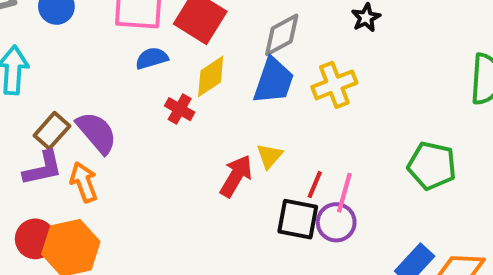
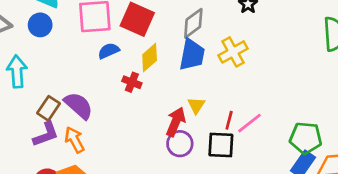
green pentagon: (432, 166) -> (306, 138), moved
pink line: (344, 193) -> (250, 123), turned 44
purple circle: (336, 222) -> (180, 144), moved

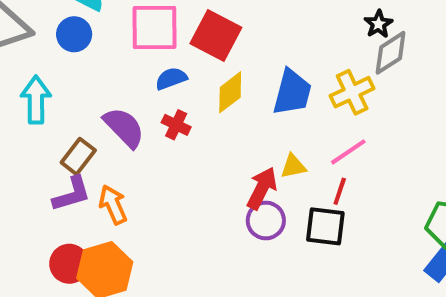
gray diamond: (193, 23) -> (391, 53), moved
red cross: (132, 82) -> (176, 125), moved
yellow triangle: (196, 105) -> (293, 166), turned 42
purple semicircle: (79, 106) -> (124, 127), moved
pink line: (250, 123) -> (348, 152), moved

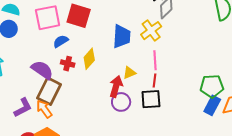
yellow diamond: (230, 92) -> (89, 59), moved
pink line: (348, 152) -> (155, 60), turned -48
brown rectangle: (78, 156) -> (49, 91), moved, size x1.5

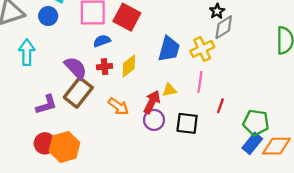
red cross: (68, 64) -> (105, 67), turned -32
red line: (155, 80) -> (220, 106), moved
orange arrow: (44, 109) -> (118, 106), moved, turned 150

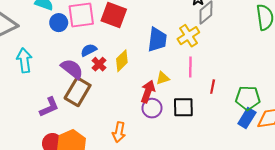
blue circle: (48, 16) -> (59, 23), moved
blue semicircle: (102, 41) -> (89, 50), moved
red cross: (105, 67) -> (99, 64), turned -32
orange arrow: (118, 106) -> (119, 132), moved, turned 72

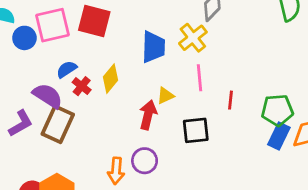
purple L-shape: (49, 107) -> (21, 123), moved
purple circle: (152, 108) -> (145, 161), moved

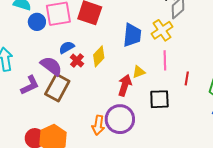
purple circle: (145, 161) -> (120, 119), size x1.5

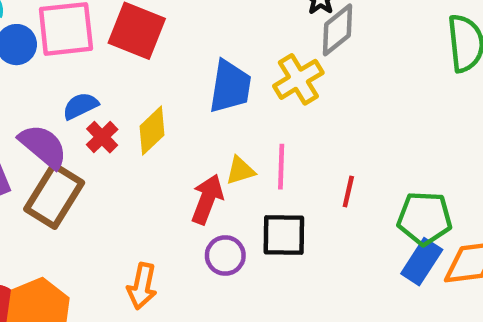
pink line: (165, 60) -> (281, 167), moved
purple circle: (120, 119) -> (225, 255), moved, size x0.6

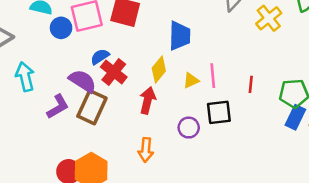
yellow cross: (298, 79) -> (269, 18), moved
yellow diamond: (152, 131) -> (159, 70), moved
red cross: (102, 137) -> (114, 72), size x1.5
red arrow: (207, 199) -> (148, 100), moved

